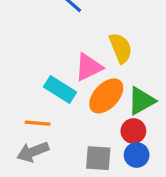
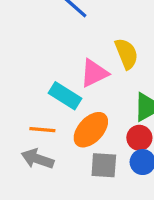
orange ellipse: (106, 96) -> (91, 130), moved
gray arrow: (33, 152) -> (37, 159), turned 40

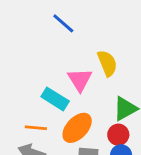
pink triangle: (94, 73) -> (80, 80), turned -36

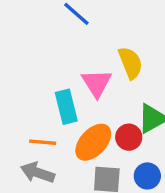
cyan rectangle: (55, 99) -> (66, 107), turned 44
red circle: (118, 135) -> (129, 137), moved

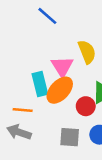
orange ellipse: (93, 142) -> (60, 90), moved

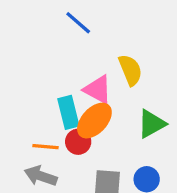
pink triangle: (62, 67) -> (98, 90), turned -30
red circle: (86, 106) -> (78, 142), moved

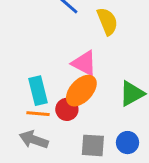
yellow semicircle: (130, 70) -> (107, 21), moved
cyan rectangle: (68, 112) -> (38, 91), moved

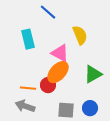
yellow semicircle: (107, 21) -> (80, 35), moved
cyan rectangle: (38, 91) -> (28, 39), moved

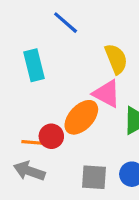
pink triangle: (60, 53) -> (107, 94), moved
red circle: (48, 85) -> (51, 136), moved

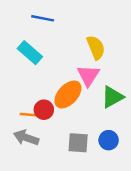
blue line: (66, 23) -> (43, 18), moved, turned -30
cyan rectangle: (34, 65) -> (30, 53), turned -35
pink triangle: (107, 94) -> (88, 75), turned 35

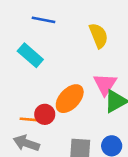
yellow semicircle: (96, 48) -> (99, 36), moved
pink triangle: (88, 75) -> (105, 84), moved

